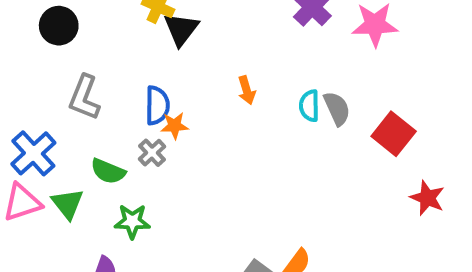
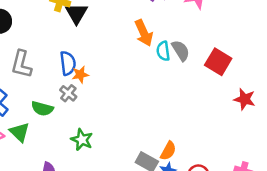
orange arrow: (247, 90) -> (144, 33), moved, size x1.5
green star: (132, 221) -> (82, 140), moved, turned 30

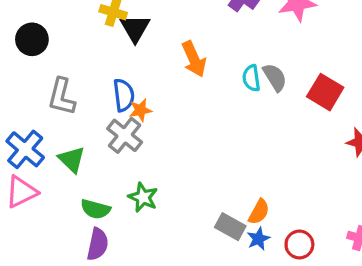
orange arrow: (144, 33) -> (194, 59), moved
gray cross: (68, 93) -> (125, 135), size x1.5
green semicircle: (42, 108) -> (95, 209), moved
green triangle: (20, 132) -> (72, 160), moved

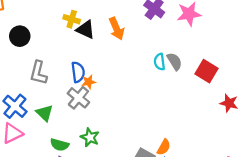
black triangle: (135, 28) -> (86, 30), turned -36
orange arrow: (194, 59) -> (117, 29), moved

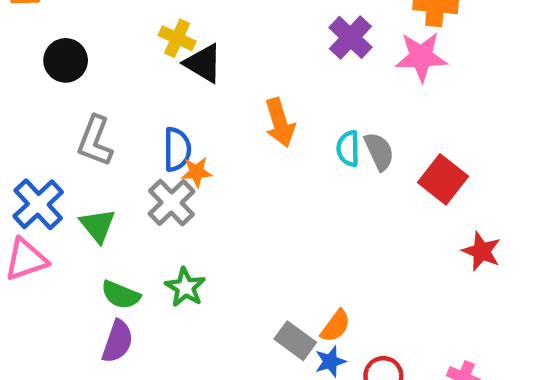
orange arrow: (117, 29) -> (280, 123), moved

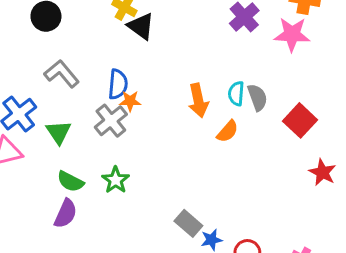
orange arrow: (280, 123) -> (198, 100), moved
gray L-shape: (95, 141) -> (62, 74), turned 114
orange semicircle: (336, 326) -> (228, 131), moved

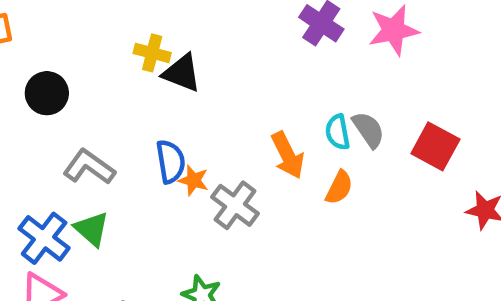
orange star: (130, 101) -> (193, 180), turned 30
gray cross: (111, 121) -> (235, 205), moved
green triangle: (59, 132) -> (92, 229), moved

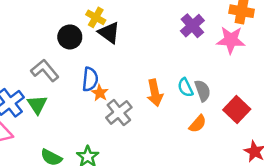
black circle: (47, 93) -> (70, 37), moved
cyan semicircle: (338, 132) -> (185, 87), turned -30
orange semicircle: (339, 187) -> (198, 124), moved

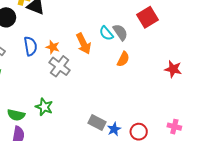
orange star: (100, 93) -> (53, 47), moved
red square: (237, 109) -> (147, 17), moved, turned 30

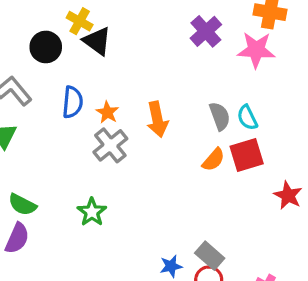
red square: (147, 17) -> (247, 155), moved
cyan semicircle: (106, 33) -> (247, 118), moved
green star: (44, 107) -> (92, 212), moved
gray rectangle: (97, 123) -> (210, 256), moved

